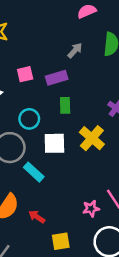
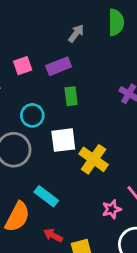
yellow cross: (92, 138) -> (94, 159), moved
cyan rectangle: (34, 172) -> (46, 196), moved
red arrow: (37, 217) -> (53, 235), moved

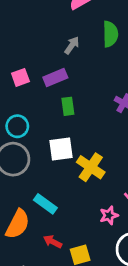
cyan circle: (32, 115) -> (17, 126), moved

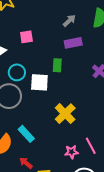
purple rectangle: (55, 77) -> (73, 43), moved
white square: (61, 149) -> (39, 82), moved

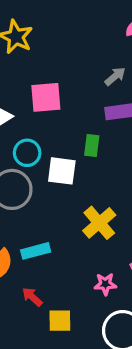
pink square: (26, 37) -> (46, 97), size x1.5
cyan rectangle: (26, 134) -> (36, 251), turned -66

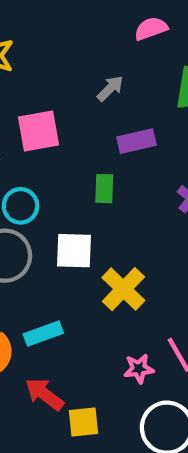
gray arrow: (115, 76) -> (110, 88), moved
white square: (62, 171) -> (74, 251), moved
red arrow: (32, 297) -> (44, 394), size x1.4

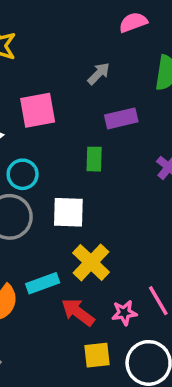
yellow cross: (123, 289) -> (91, 262), moved
red arrow: (44, 394) -> (78, 312), moved
yellow square: (84, 422) -> (97, 355), moved

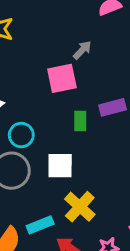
pink square: (38, 110) -> (62, 78), moved
purple rectangle: (121, 118) -> (113, 107), moved

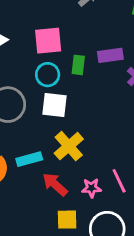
pink square: (62, 78) -> (48, 41), moved
cyan circle: (21, 135) -> (48, 75), moved

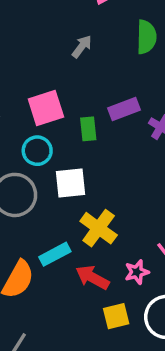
cyan circle: (48, 75) -> (37, 151), moved

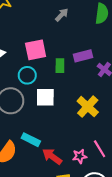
yellow cross: (99, 228) -> (88, 107), moved
cyan rectangle: (55, 254) -> (31, 140), turned 48

